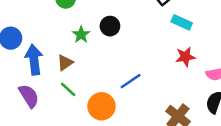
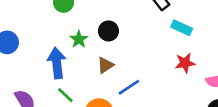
blue arrow: (34, 60) -> (57, 63), moved
brown triangle: (65, 63) -> (105, 65), moved

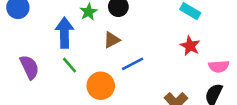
red star: (185, 63) -> (190, 46), turned 30

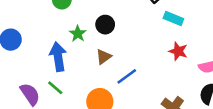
green line: (69, 65) -> (55, 88), moved

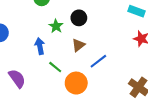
blue arrow: (58, 57) -> (40, 46), size x0.7
green line: (55, 88) -> (55, 67), moved

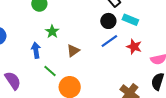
black circle: (79, 18) -> (108, 21), moved
blue line: (98, 61) -> (109, 41), moved

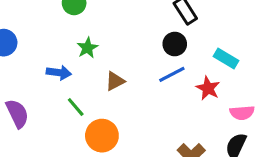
cyan rectangle: (130, 20) -> (226, 58), moved
blue arrow: (36, 50) -> (59, 73), turned 98

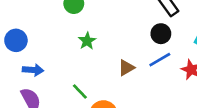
blue arrow: (59, 73) -> (33, 70), moved
brown triangle: (115, 81) -> (126, 68), moved

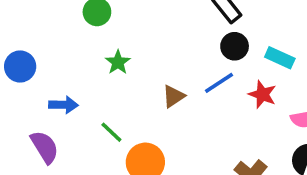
black circle: (161, 34) -> (235, 46), moved
blue arrow: (33, 70) -> (63, 105), moved

